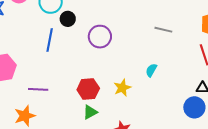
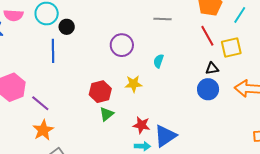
purple circle: (100, 37) -> (122, 45), moved
yellow star: (122, 88) -> (133, 84), turned 30
purple line: (38, 89) -> (40, 103), moved, turned 48

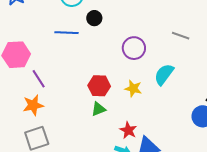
black circle: (67, 27) -> (94, 18), moved
blue line: (53, 51) -> (67, 33), turned 75
cyan semicircle: (158, 61) -> (164, 74), size x1.6

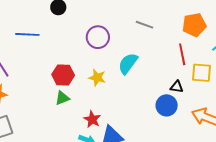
blue line: (67, 33) -> (27, 34), moved

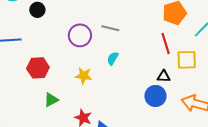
gray line: (145, 25) -> (110, 28), moved
cyan semicircle: (128, 63) -> (113, 58), size x0.6
red hexagon: (63, 75) -> (38, 68), moved

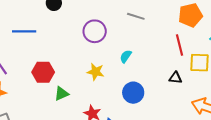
gray line: (110, 28) -> (136, 16), moved
red hexagon: (38, 68) -> (43, 72), moved
blue circle: (155, 96) -> (133, 93), moved

